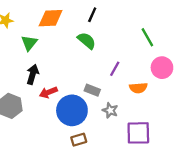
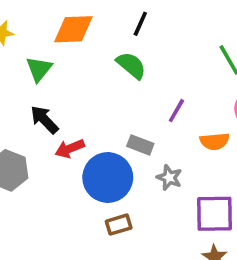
black arrow: (33, 74) -> (44, 120), turned -60

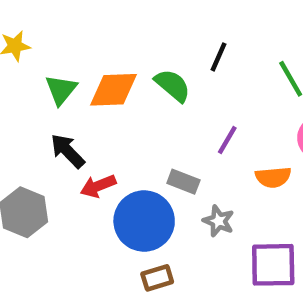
black line: (140, 24) -> (218, 57), moved
orange diamond: (73, 29) -> (113, 90), moved

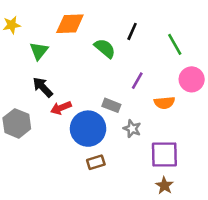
orange diamond: (113, 90) -> (70, 24), moved

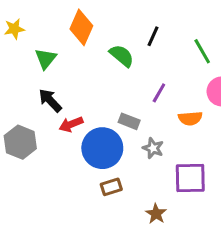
orange diamond: (70, 24) -> (81, 27), turned -64
brown star: (164, 186) -> (156, 214), moved

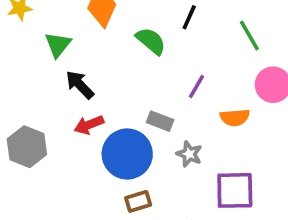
black arrow: (50, 100) -> (80, 85), moved

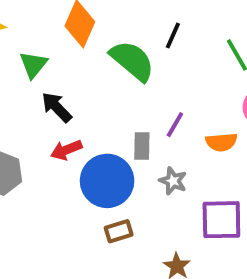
green semicircle: (151, 41) -> (132, 61), size x1.4
purple line: (196, 87) -> (175, 125), moved
gray rectangle: (160, 121) -> (142, 146), turned 70

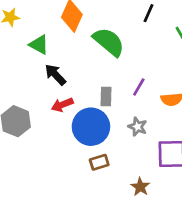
black line: (173, 36) -> (148, 13), moved
green triangle: (33, 65) -> (39, 45), turned -40
gray rectangle: (142, 146) -> (106, 97), moved

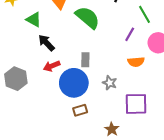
purple line: (139, 87) -> (130, 34), moved

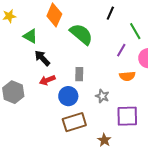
blue circle: (74, 83) -> (68, 96), size x0.7
brown rectangle: (80, 110) -> (74, 122), size x1.6

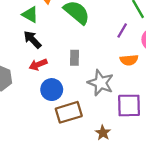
green triangle: (30, 36) -> (30, 15), moved
blue circle: (68, 96) -> (52, 90), moved
gray star: (102, 96) -> (101, 83), size x1.6

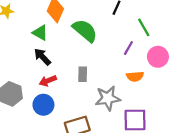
gray star: (101, 83) -> (108, 98), turned -30
blue circle: (52, 90) -> (43, 105), moved

